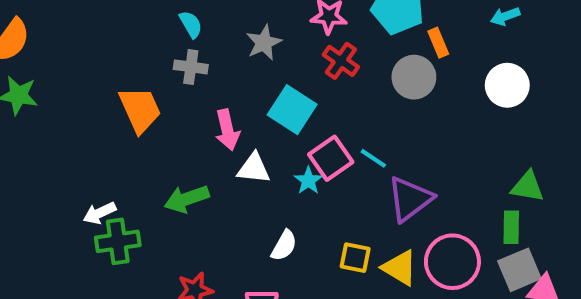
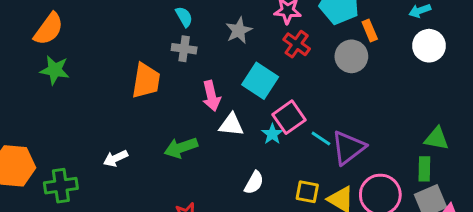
white circle: (507, 85) -> (429, 46), moved
orange trapezoid: (140, 110) -> (146, 81), turned 33
cyan line: (373, 158) -> (321, 138), moved
green cross: (118, 241) -> (61, 186), moved

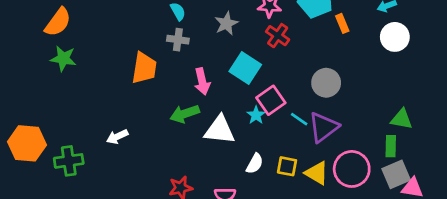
gray circle: (351, 56) -> (326, 83), moved
white triangle: (231, 125) -> (220, 130), moved, size x1.4
green arrow: (181, 148) -> (185, 114), moved
white semicircle: (254, 183) -> (255, 164), moved

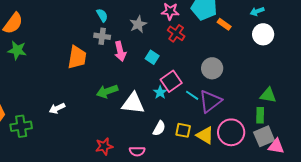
orange rectangle: (342, 23) -> (224, 24), turned -32
cyan square: (245, 68) -> (152, 57), size x0.6
pink arrow: (202, 81) -> (120, 51), moved

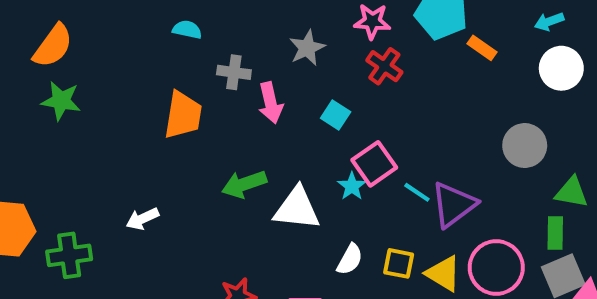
cyan semicircle: (102, 15) -> (187, 30), moved, turned -48
gray circle: (212, 68) -> (525, 146), moved

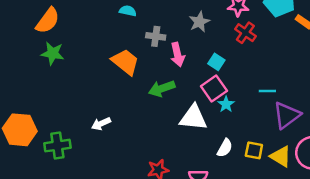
orange trapezoid: (183, 115) -> (125, 62), turned -60
pink square: (374, 164) -> (214, 89), moved
green arrow: (244, 184) -> (162, 89), moved
cyan line: (417, 192) -> (267, 91), moved, turned -35

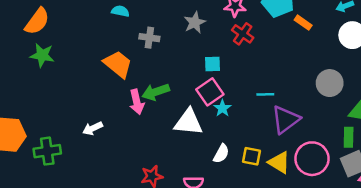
pink arrow: (178, 55) -> (137, 102), moved
cyan square: (216, 62) -> (212, 64), turned -35

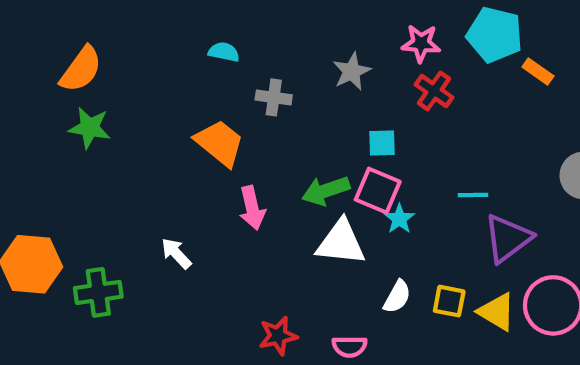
green arrow: (156, 92) -> (326, 191), moved
pink square: (210, 92) -> (378, 191), turned -32
white arrow: (93, 128) -> (176, 253), turned 72

